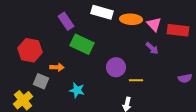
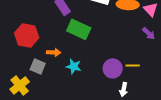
purple circle: (116, 67) -> (113, 68), moved
cyan star: (77, 90) -> (74, 66), moved

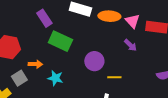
gray square: (38, 66) -> (19, 78), turned 35
purple circle: (113, 68) -> (94, 61), moved

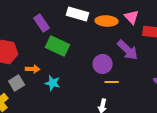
pink triangle: (132, 21) -> (132, 17), moved
purple arrow: (130, 45) -> (128, 50), size x1.6
purple circle: (94, 61) -> (103, 64), moved

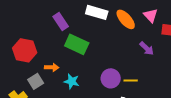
orange ellipse: (107, 21) -> (126, 19), turned 45
purple arrow: (128, 50) -> (147, 48), size x0.7
purple circle: (103, 64) -> (111, 78), moved

